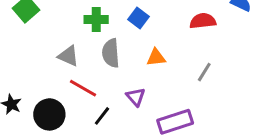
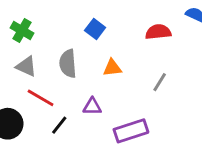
green cross: (96, 19) -> (22, 30), moved, turned 30
purple triangle: (136, 97) -> (92, 107), turned -48

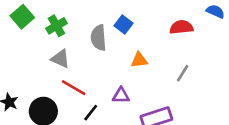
green cross: (22, 30) -> (56, 26), turned 30
gray semicircle: (68, 63) -> (99, 38), moved

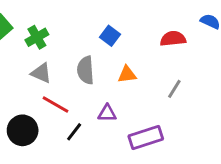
gray semicircle: (99, 38) -> (86, 70), moved

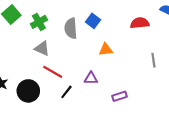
gray semicircle: (86, 70) -> (71, 28), moved
gray line: (174, 89) -> (153, 60), moved, turned -40
purple rectangle: (146, 138) -> (120, 96), size x0.6

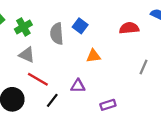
gray line: (153, 60) -> (144, 67), turned 32

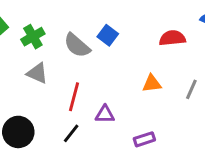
gray semicircle: (57, 34) -> (77, 45), turned -45
orange triangle: (93, 56) -> (152, 84), moved
red line: (38, 79) -> (74, 97), moved, turned 75

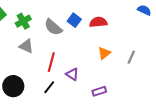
red semicircle: (172, 38) -> (98, 22), moved
orange triangle: (152, 84) -> (104, 53), turned -32
purple triangle: (105, 114) -> (72, 74), turned 32

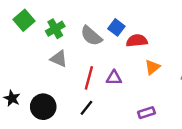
red semicircle: (98, 22) -> (137, 41), moved
purple triangle: (72, 74) -> (114, 78), moved, turned -32

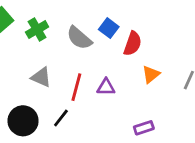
red semicircle: (137, 41) -> (133, 44), turned 115
gray triangle: (59, 59) -> (41, 77), moved
black line: (86, 108) -> (61, 118), moved

